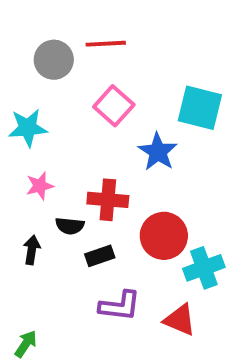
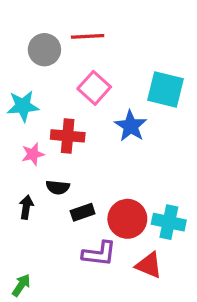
red cross: (108, 200) -> (68, 136), moved
red circle: (164, 236) -> (127, 219), moved
cyan cross: (204, 268) -> (169, 222), turned 32

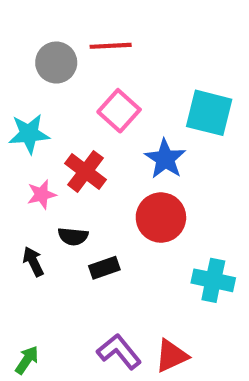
red cross: (68, 136) -> (86, 171), turned 32
black arrow: (26, 207) -> (33, 262), turned -35
red circle: (127, 219) -> (161, 218), moved
purple L-shape: (99, 254) -> (119, 352), moved, turned -136
red triangle: (149, 265) -> (171, 356), moved, turned -48

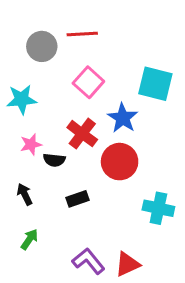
red cross: (86, 171) -> (82, 134), moved
black semicircle: (73, 236) -> (54, 160), moved
green arrow: (27, 360) -> (29, 239), moved

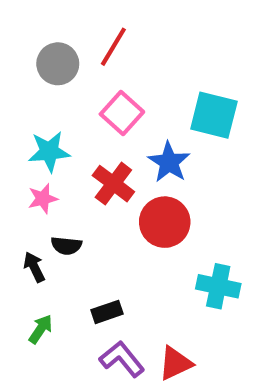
red line: (82, 34) -> (113, 47), turned -56
cyan star: (22, 99) -> (49, 152), moved
black semicircle: (54, 160) -> (66, 246), moved
black rectangle: (78, 199) -> (107, 312), moved

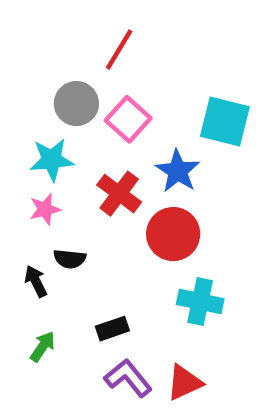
gray circle: (58, 64) -> (76, 104), moved
cyan cross: (218, 286) -> (200, 302), moved

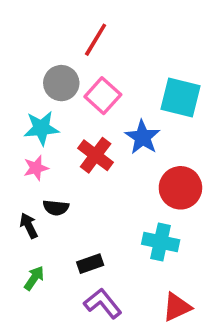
red circle: (173, 234) -> (180, 188), moved
red triangle: (184, 383) -> (177, 307), moved

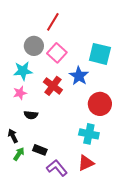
black arrow: (29, 226) -> (13, 136), moved
black rectangle: (90, 264) -> (40, 150), moved, turned 40
red triangle: (177, 307) -> (86, 163), moved

